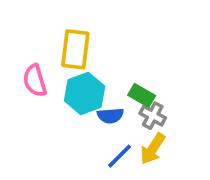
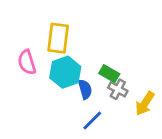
blue semicircle: (110, 116) -> (85, 89), turned -102
yellow arrow: (153, 149) -> (145, 103), moved

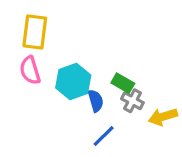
yellow rectangle: (58, 38) -> (35, 32), moved
yellow arrow: (145, 103) -> (163, 117), turned 40

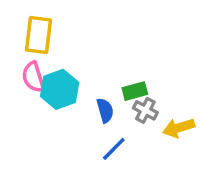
cyan hexagon: (73, 82) -> (60, 89), moved
green rectangle: (123, 83) -> (135, 91), turned -45

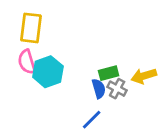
blue semicircle: (105, 110) -> (99, 89), moved
yellow arrow: (179, 128) -> (144, 76), moved

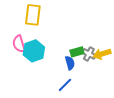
yellow rectangle: (31, 28) -> (33, 15), moved
gray cross: (117, 89) -> (89, 54), moved

